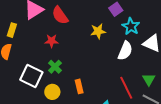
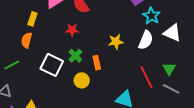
yellow star: (98, 31) -> (116, 42), moved
orange rectangle: (79, 86) -> (97, 63), moved
yellow circle: (52, 92) -> (82, 80), moved

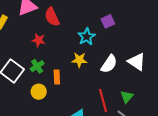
cyan star: (151, 16) -> (87, 37), moved

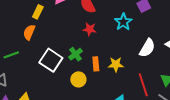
red star: (39, 40) -> (90, 29), moved
yellow star: (79, 60) -> (116, 64), moved

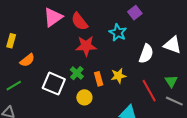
yellow rectangle: (38, 12) -> (11, 41), moved
red star: (90, 29) -> (86, 46), size x1.5
orange semicircle: (29, 32) -> (27, 60), turned -140

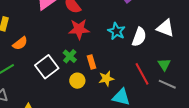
cyan star: (118, 33) -> (116, 31), moved
yellow star: (118, 76) -> (106, 79), moved
white square: (54, 84) -> (47, 67), turned 30

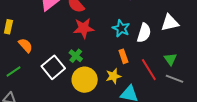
white triangle: (165, 28) -> (170, 23), turned -30
orange semicircle: (20, 43) -> (26, 45), turned -91
orange rectangle: (91, 62) -> (123, 56), moved
yellow circle: (77, 81) -> (85, 80), size x1.6

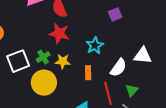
white semicircle: (144, 33) -> (118, 68), moved
yellow star: (113, 76) -> (63, 61), moved

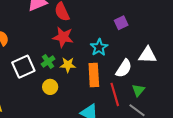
purple square: (115, 14) -> (121, 23), moved
orange rectangle: (88, 73) -> (94, 75), size x1.6
yellow circle: (44, 83) -> (50, 87), size x0.6

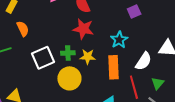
purple square: (121, 23) -> (134, 12), moved
green cross: (48, 61) -> (68, 53), turned 32
yellow circle: (50, 87) -> (69, 78), size x1.5

